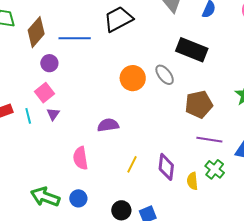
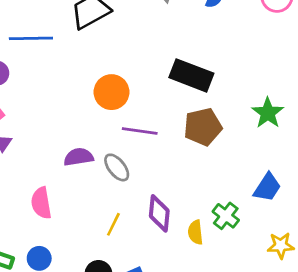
black rectangle: (192, 50) -> (191, 75), moved
gray ellipse: (165, 75) -> (117, 167), moved
purple line: (209, 140) -> (140, 131), moved
yellow line: (132, 164) -> (113, 224), moved

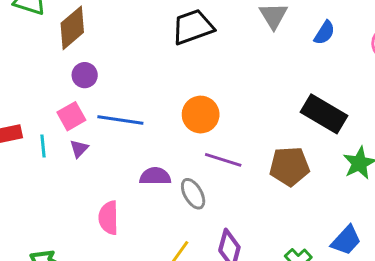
blue line: (31, 38) -> (120, 120), moved
black rectangle: (191, 75) -> (324, 114), moved

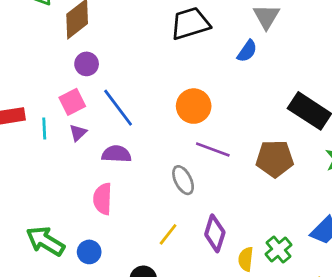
blue semicircle: (324, 33) -> (247, 51), moved
blue line: (120, 120) -> (118, 108), turned 42
purple semicircle: (155, 176) -> (116, 154), moved

